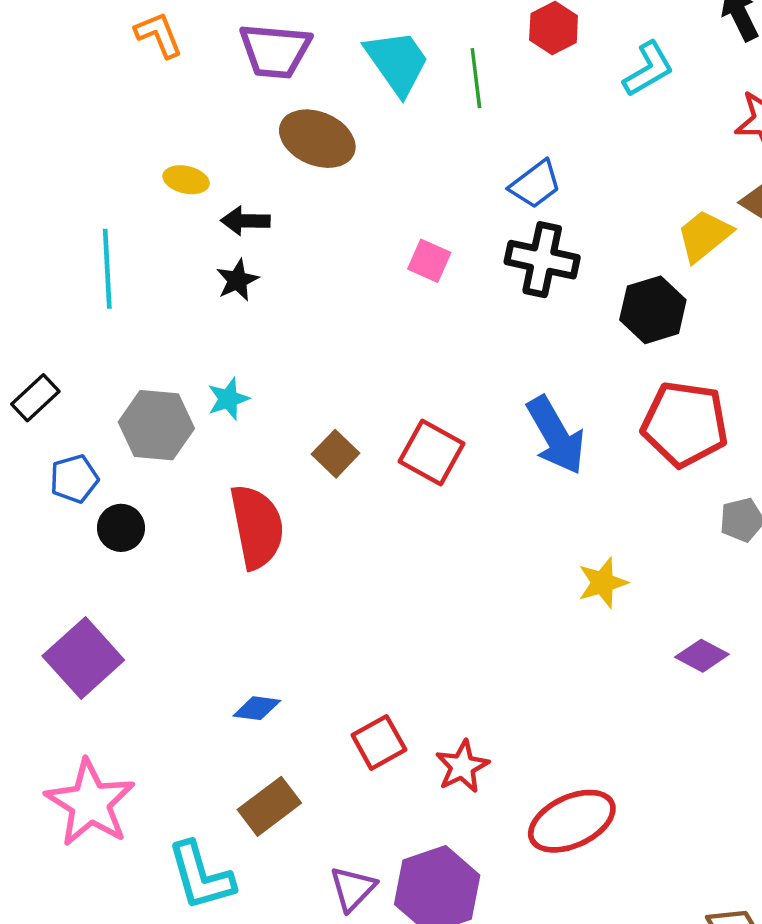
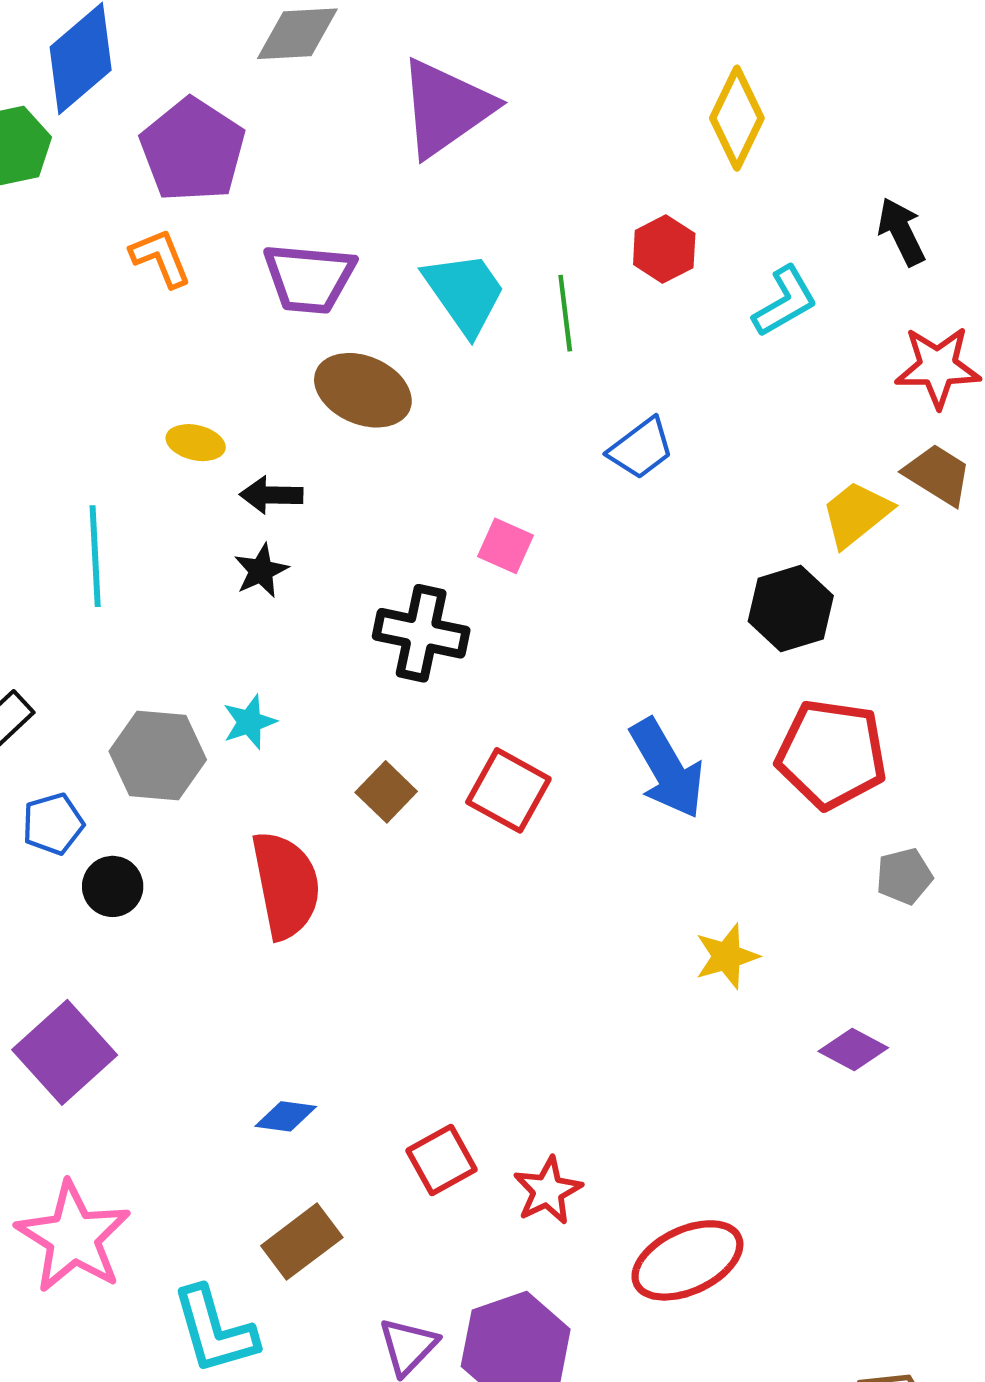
black cross: (542, 260) -> (421, 633), moved

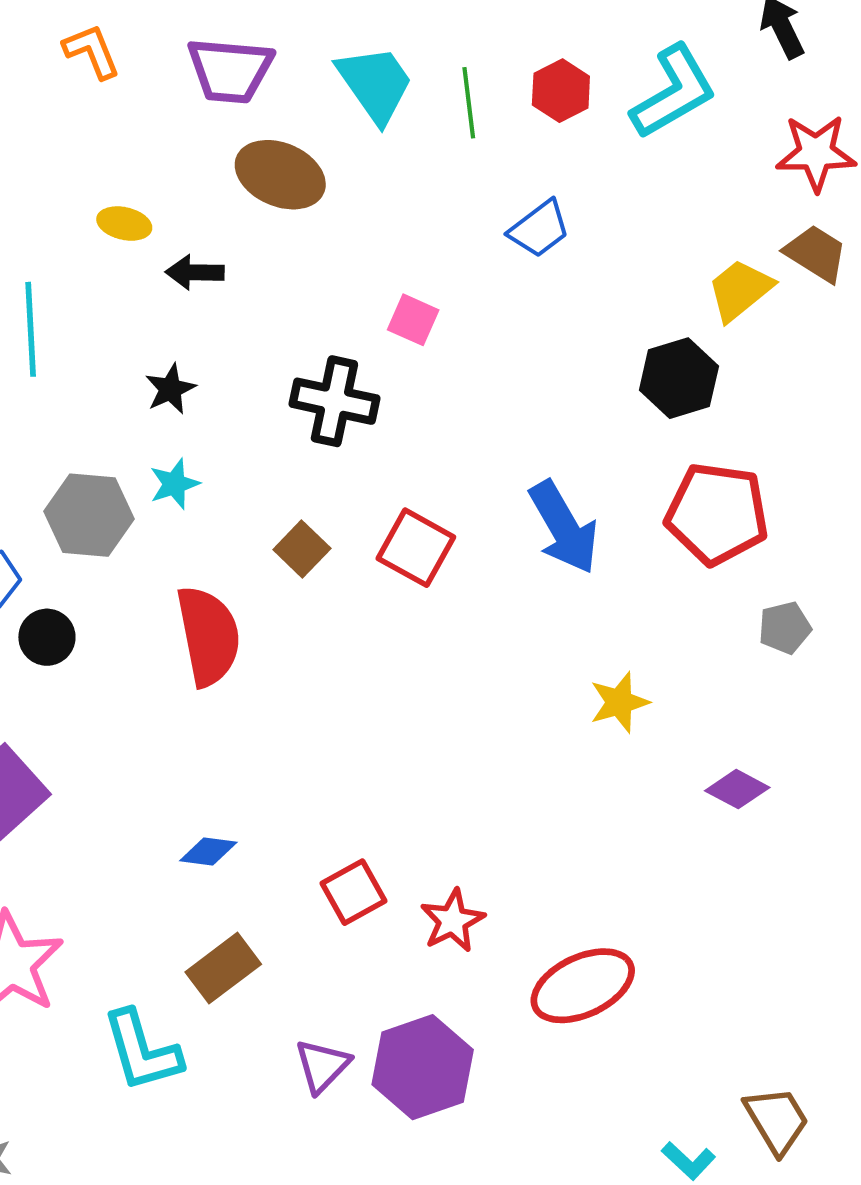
red hexagon: (664, 249) -> (561, 91), moved
cyan L-shape: (785, 301) -> (674, 92), size x1.4
black star: (261, 571) -> (170, 389), moved

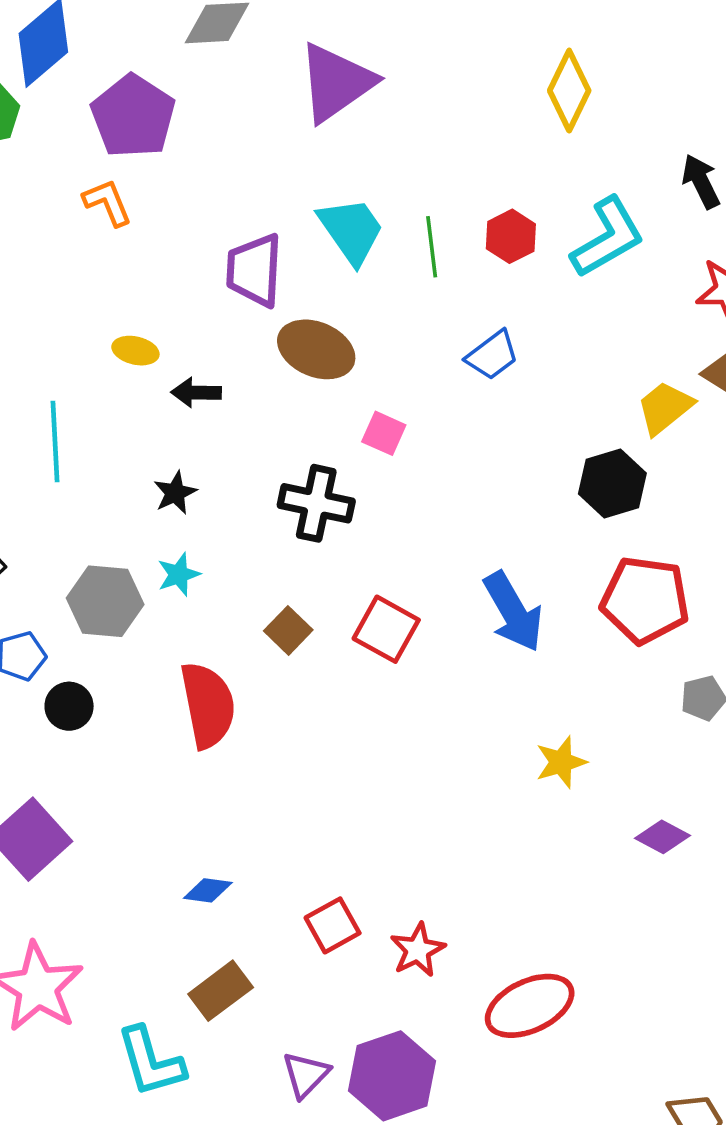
purple trapezoid: (230, 70) -> (254, 270), moved, turned 88
brown ellipse: (280, 175) -> (316, 349), moved

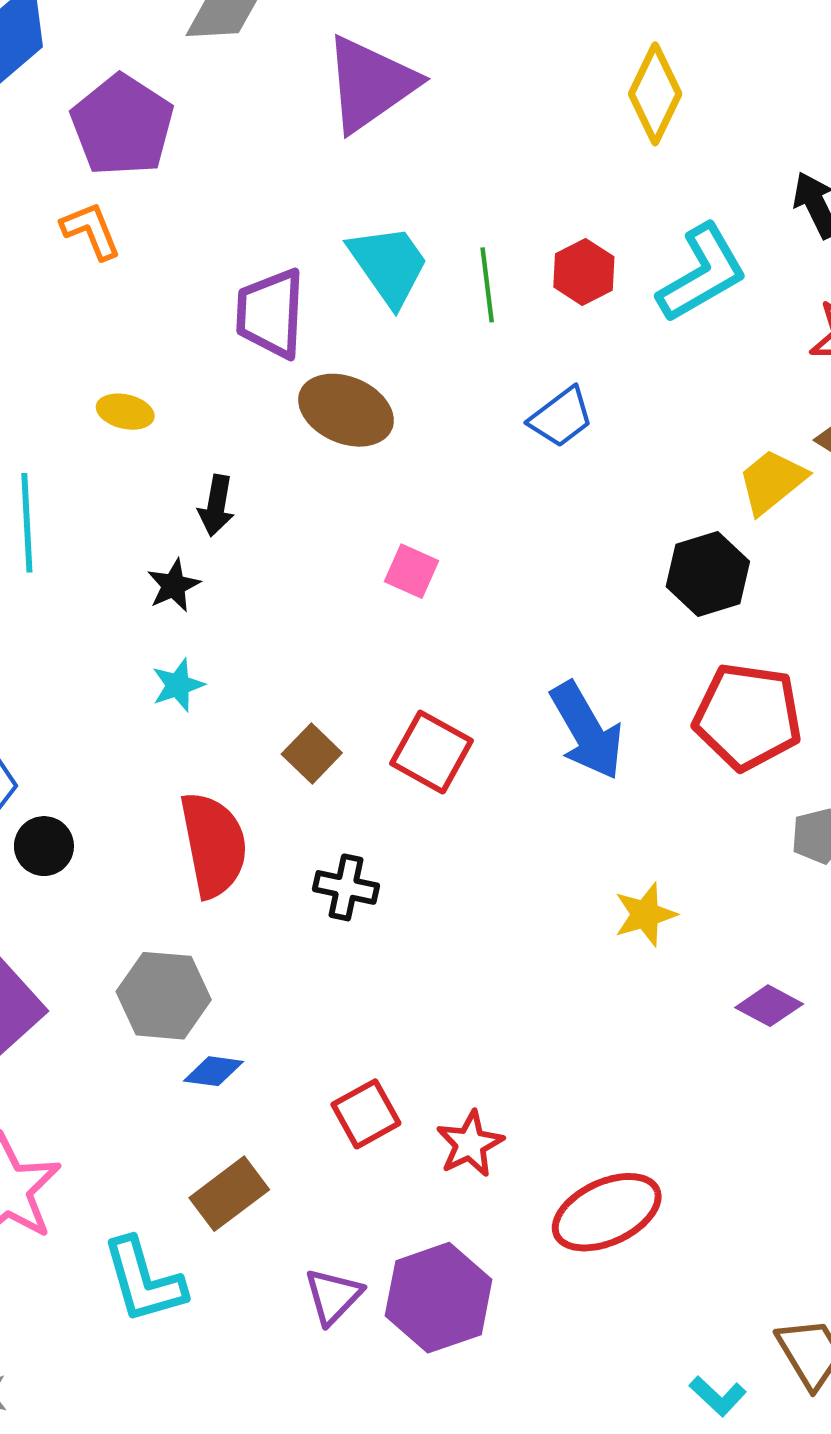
black arrow: (196, 393) -> (216, 506), moved, turned -81
pink square: (384, 433) -> (412, 571), moved
black cross: (316, 503) -> (346, 887), moved, size x0.7
gray hexagon: (105, 601) -> (164, 996), moved

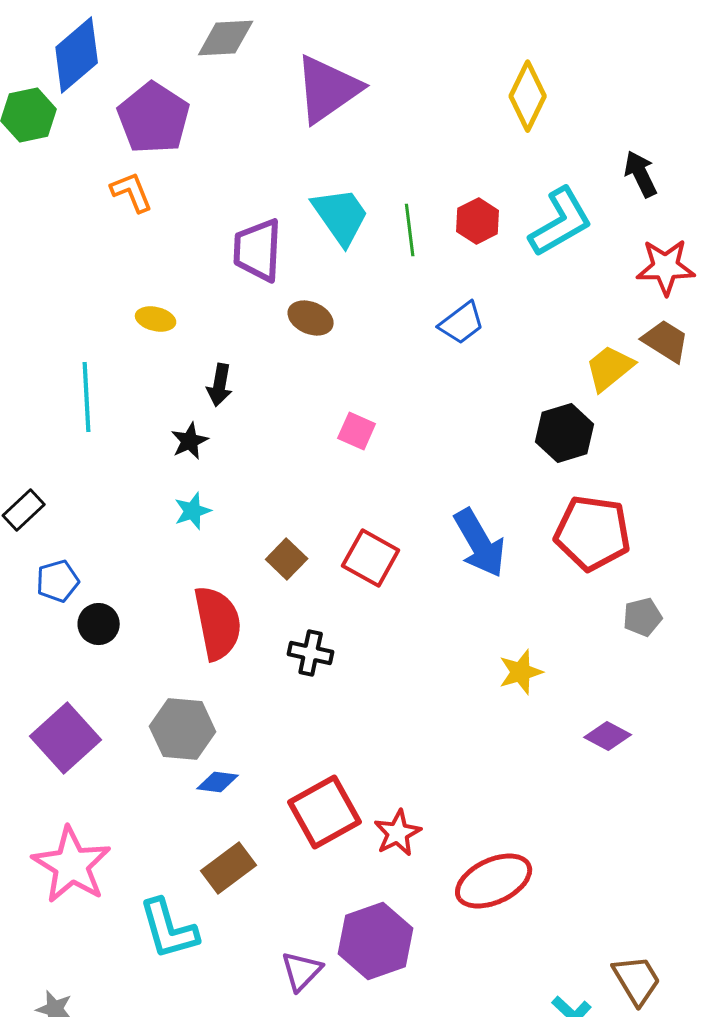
brown ellipse: (346, 410) -> (311, 318), size x0.7
red square: (366, 1114) -> (325, 812), size x1.5
purple triangle: (333, 1296) -> (302, 971), moved

